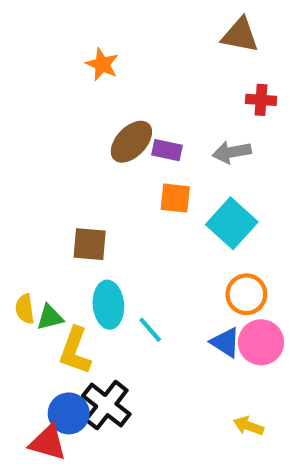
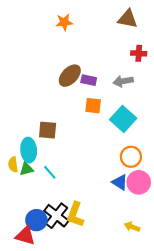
orange star: (102, 64) -> (64, 22), moved, turned -30
cyan ellipse: (108, 305) -> (29, 150), moved
cyan line: (150, 330) -> (50, 172), moved
yellow L-shape: (75, 351) -> (75, 215), moved

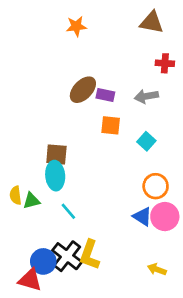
cyan square: (123, 119) -> (146, 141), size x0.6
cyan ellipse: (29, 150) -> (55, 176), moved
cyan line: (50, 172) -> (68, 211), moved

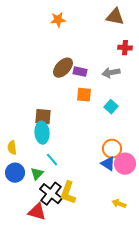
orange circle: (156, 186) -> (112, 149), moved
green triangle: (31, 201) -> (37, 174), moved, turned -32
blue circle: (43, 261) -> (15, 173), moved
red triangle: (30, 280) -> (37, 212), moved

